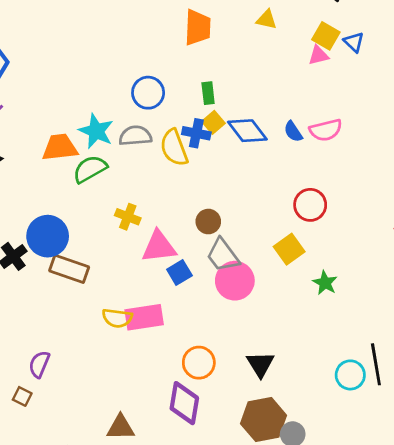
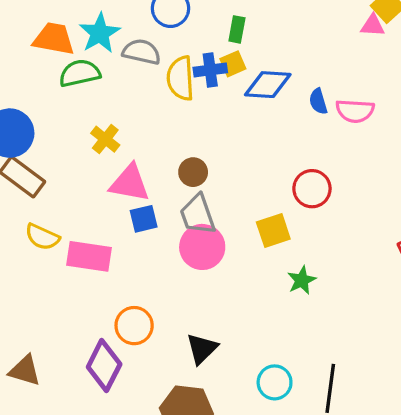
blue diamond: (247, 131) -> (268, 85), turned -66
blue cross: (196, 133) -> (210, 70), turned -36
yellow semicircle: (117, 318) -> (42, 237), moved
cyan circle: (350, 375) -> (275, 382), moved

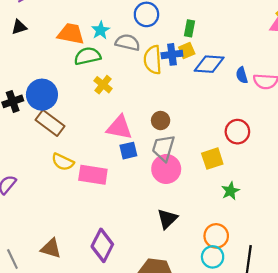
cyan star: (100, 33) -> (101, 30), size x0.7
yellow cross: (105, 139) -> (103, 85), moved
gray trapezoid: (198, 215) -> (163, 148), turned 36
orange circle: (134, 326) -> (216, 236), moved
black triangle: (202, 349) -> (167, 219), moved

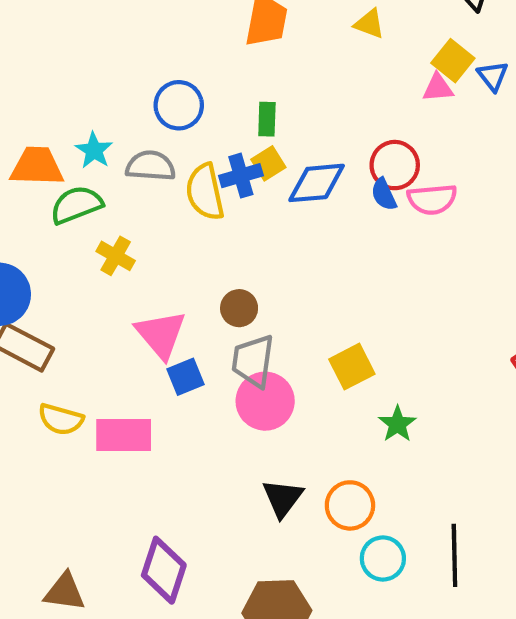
pink triangle: (119, 127) -> (161, 334), turned 48
red circle: (237, 132) -> (395, 165), moved
orange circle: (216, 236) -> (350, 505), moved

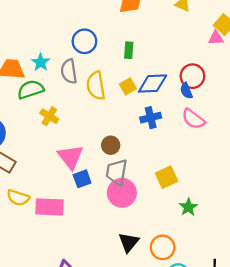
yellow square: (268, 163) -> (128, 86), moved
gray semicircle: (151, 166) -> (69, 71), turned -105
blue cross: (241, 176) -> (151, 118), moved
pink semicircle: (432, 199) -> (193, 119), moved, turned 40

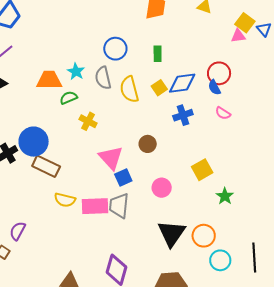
green semicircle: (31, 90) -> (69, 98), size x0.7
pink semicircle: (193, 119) -> (223, 113), size x0.7
gray trapezoid: (117, 172) -> (119, 206), moved
pink circle: (122, 193) -> (162, 188), size x0.7
black triangle: (129, 242) -> (172, 233), size x1.4

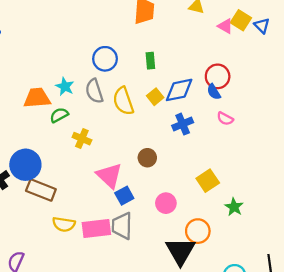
pink triangle: (238, 36) -> (225, 26), moved, turned 42
orange circle: (204, 236) -> (198, 231), moved

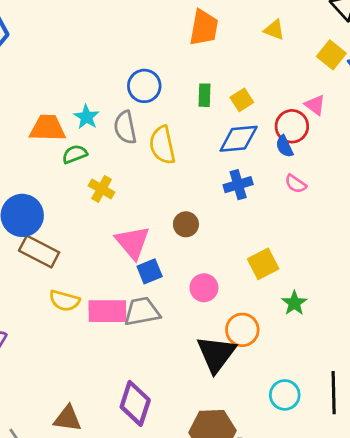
pink triangle: (225, 26) -> (315, 105), moved
yellow square: (155, 97) -> (242, 100), moved
gray trapezoid: (122, 226) -> (142, 312), turned 72

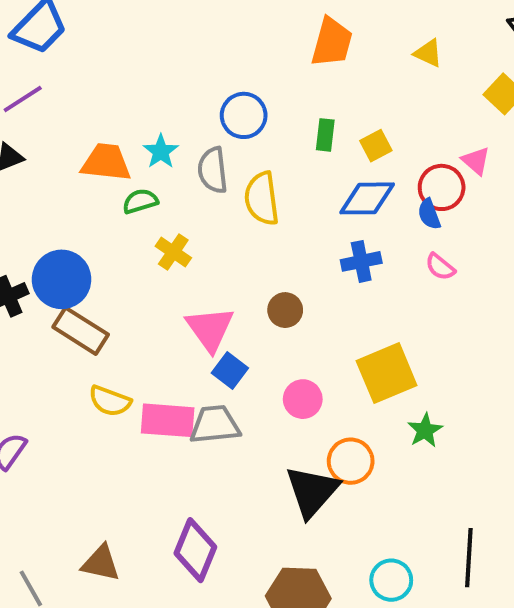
yellow square: (263, 264) -> (387, 373), size x1.4
blue square: (150, 271) -> (230, 370), turned -35
cyan circle: (285, 395) -> (391, 580), moved

